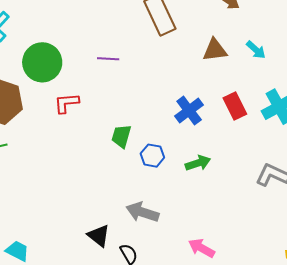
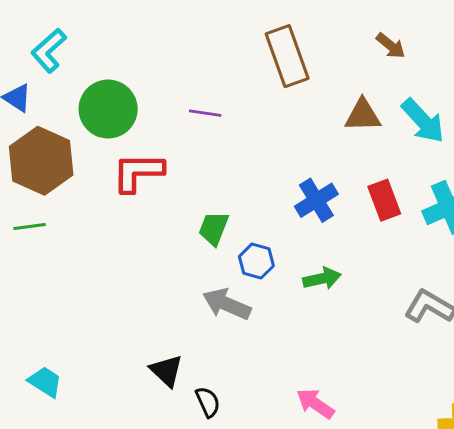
cyan arrow: (256, 50) -> (423, 121), size x1.6
red L-shape: (66, 103) -> (138, 172), size x1.4
gray arrow: (142, 212) -> (227, 304), moved

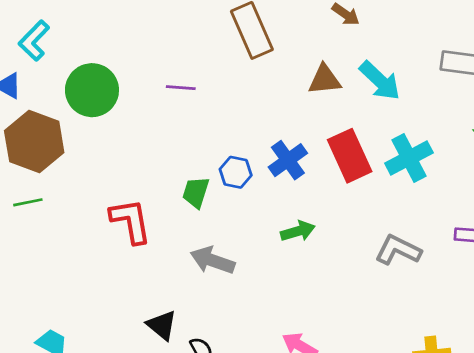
red L-shape: (138, 172) -> (131, 221), moved, turned 84
red rectangle: (384, 200) -> (350, 156), size x1.4
blue hexagon: (256, 261) -> (236, 172), moved

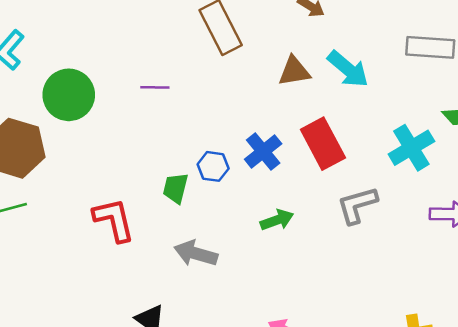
cyan cross: (409, 158) -> (411, 148), moved
gray L-shape: (398, 250) -> (357, 205), moved, turned -39

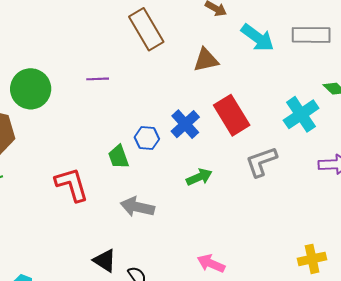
cyan arrow: (348, 69) -> (258, 38), moved
green trapezoid: (176, 188) -> (118, 157), turned -30

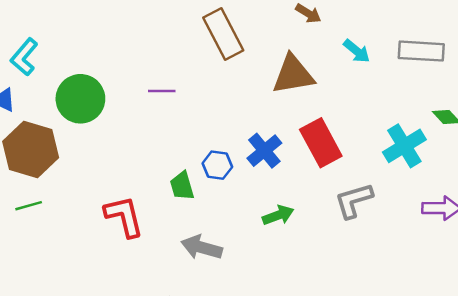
cyan arrow: (258, 38) -> (357, 51), size x0.7
brown triangle: (206, 60) -> (293, 75), size x1.4

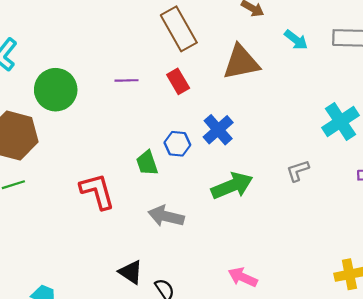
red rectangle: (321, 143) -> (178, 81), moved, size x0.6
gray L-shape: (354, 200) -> (298, 171), size x0.7
green arrow: (278, 215) -> (232, 186), size x1.5

